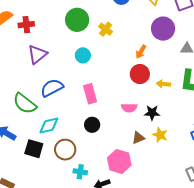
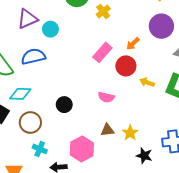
cyan circle: (83, 55) -> (50, 29), moved
pink rectangle: (90, 94) -> (102, 52), moved, turned 42
black star: (152, 113) -> (144, 156), moved

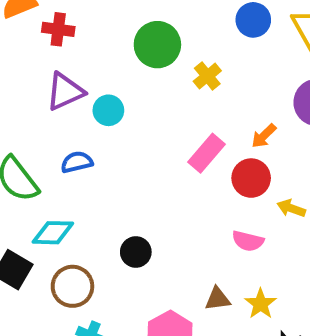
blue semicircle: (33, 57) -> (77, 162), size x0.7
pink semicircle: (106, 97) -> (248, 241), moved

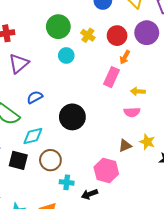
cyan circle: (108, 110) -> (66, 56), moved
pink rectangle: (206, 153) -> (111, 77), moved
red circle: (251, 178) -> (117, 36), moved
yellow arrow: (291, 208) -> (138, 91), moved
black circle: (136, 252) -> (72, 117), moved, size x1.6

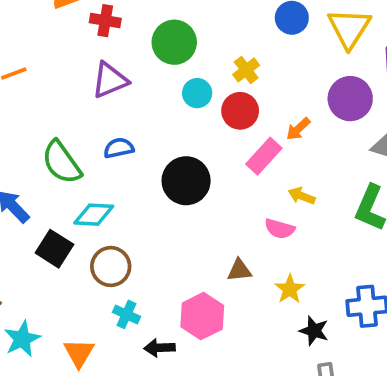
green circle: (58, 27) -> (174, 42), moved
red circle: (117, 36) -> (240, 111), moved
black circle: (72, 117) -> (186, 181), moved
brown triangle: (125, 146) -> (239, 270), moved

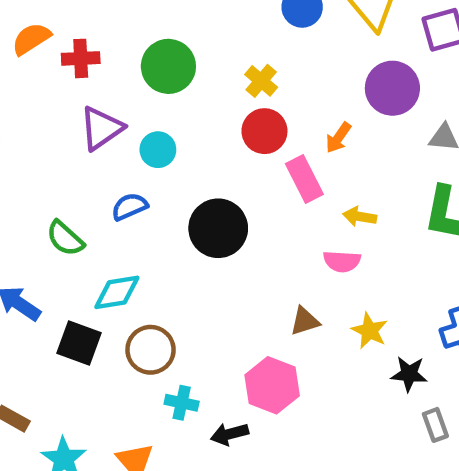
cyan circle: (197, 93) -> (158, 150), moved
pink rectangle: (264, 156) -> (304, 179), turned -57
green semicircle: (62, 162) -> (65, 238), size x0.7

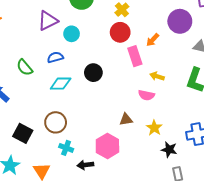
black circle: (218, 228) -> (93, 73), size x0.7
cyan diamond: (117, 292) -> (61, 84), moved
black square: (79, 343) -> (23, 133), moved

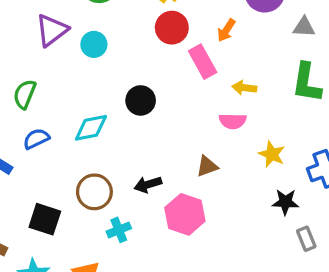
blue semicircle: (55, 57) -> (36, 139), moved
green semicircle: (25, 67) -> (25, 94), moved, turned 72
yellow star: (154, 128) -> (272, 154), moved
cyan cross: (66, 148) -> (119, 230), turned -32
black arrow: (85, 165) -> (148, 184), moved

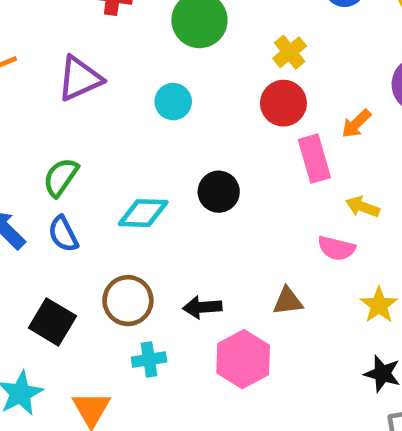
purple triangle: (52, 30) -> (80, 78), moved
green semicircle: (25, 94) -> (61, 177), moved
blue semicircle: (36, 139) -> (63, 234), moved, turned -104

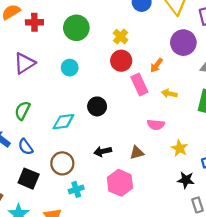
yellow arrow: (363, 207) -> (169, 94), moved
blue semicircle: (63, 234) -> (26, 147), moved
black arrow: (202, 307) -> (103, 151), moved

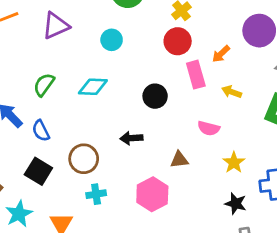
black circle: (97, 106) -> (155, 96), moved
cyan diamond: (63, 122) -> (93, 87), moved
black arrow: (103, 151) -> (131, 138), moved

